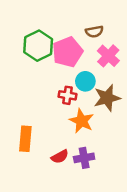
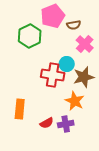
pink pentagon: (68, 52) -> (53, 16), moved
red cross: (68, 95) -> (53, 75), size x1.6
orange star: (82, 121) -> (75, 101), moved

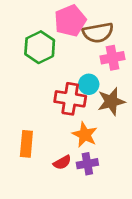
brown semicircle: (74, 25) -> (98, 33), size x1.6
pink cross: (85, 44) -> (113, 58), turned 36
orange star: (75, 101) -> (85, 135), moved

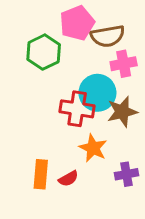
cyan circle: (89, 84) -> (97, 93), size x1.6
orange rectangle: (26, 144) -> (41, 174), moved
purple cross: (87, 164) -> (127, 174), moved

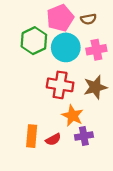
brown semicircle: (108, 36) -> (88, 19), moved, size x0.6
cyan circle: (97, 93) -> (66, 47), moved
purple cross: (127, 174) -> (84, 136), moved

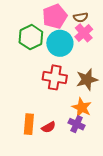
pink cross: (96, 50) -> (84, 33), moved, turned -30
orange star: (73, 116) -> (82, 108), moved
purple cross: (84, 136) -> (77, 124), turned 35

